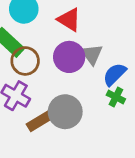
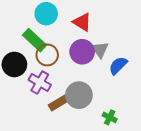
green cross: (116, 97) -> (110, 117), moved

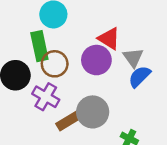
red triangle: (82, 22) -> (109, 38), moved
green rectangle: (35, 40) -> (39, 46), turned 35
gray triangle: (100, 50) -> (133, 57), moved

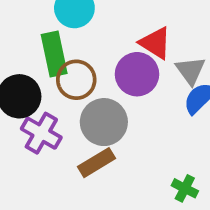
purple cross: (46, 97) -> (41, 133), moved
gray circle: (93, 112) -> (104, 122), moved

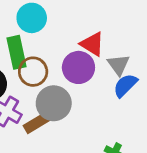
brown rectangle: (96, 163) -> (37, 123), moved

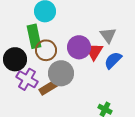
red triangle: (92, 44) -> (94, 51), moved, turned 30
gray triangle: (118, 65) -> (108, 35), moved

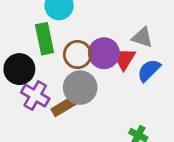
gray triangle: (108, 35) -> (142, 37), turned -36
brown circle: (46, 50) -> (78, 55), moved

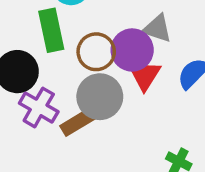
gray triangle: (142, 37) -> (157, 28), moved
red triangle: (124, 58) -> (145, 75), moved

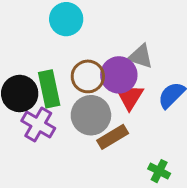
green rectangle: (51, 30) -> (49, 89), moved
brown rectangle: (78, 122) -> (113, 137), moved

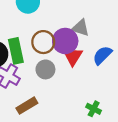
gray circle: (91, 115) -> (45, 69), size x0.7
brown rectangle: (113, 137) -> (27, 106), moved

